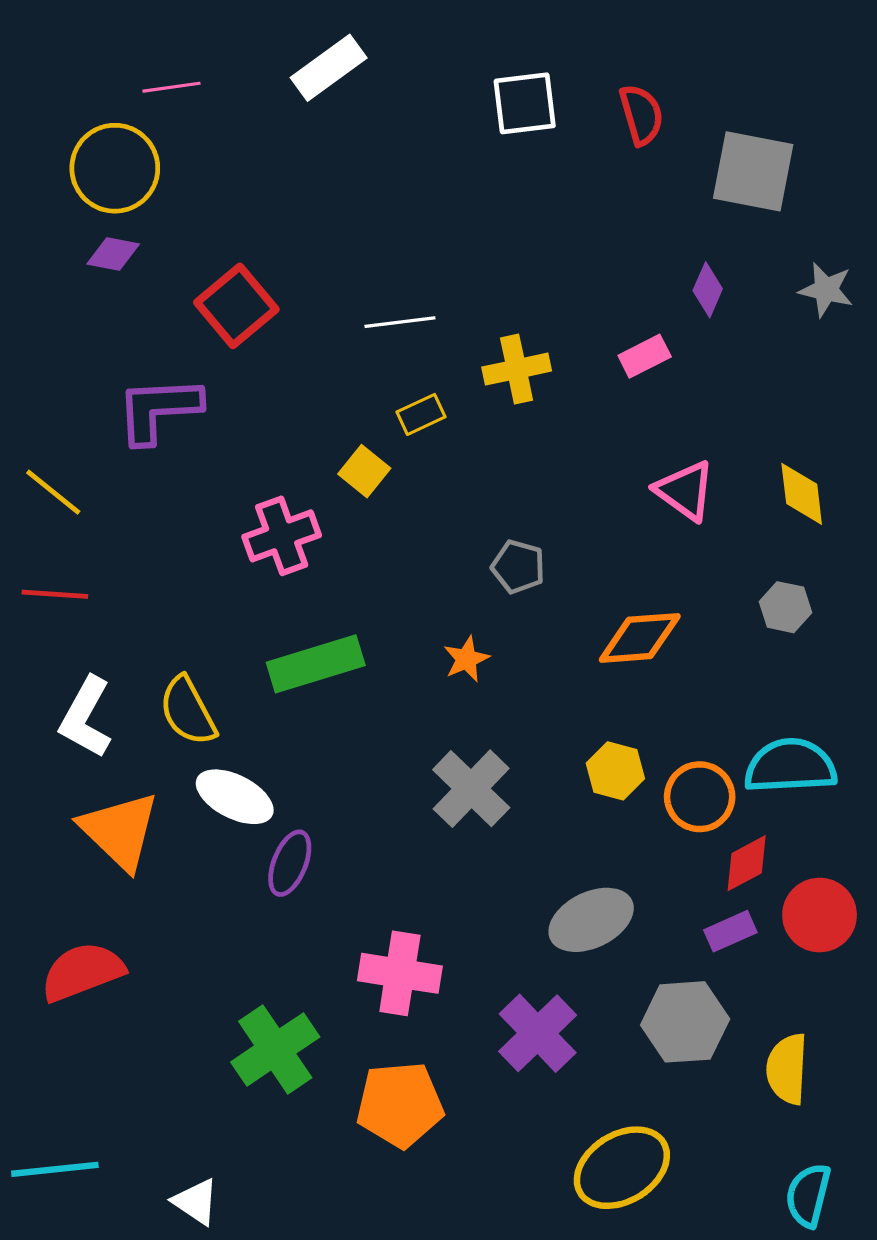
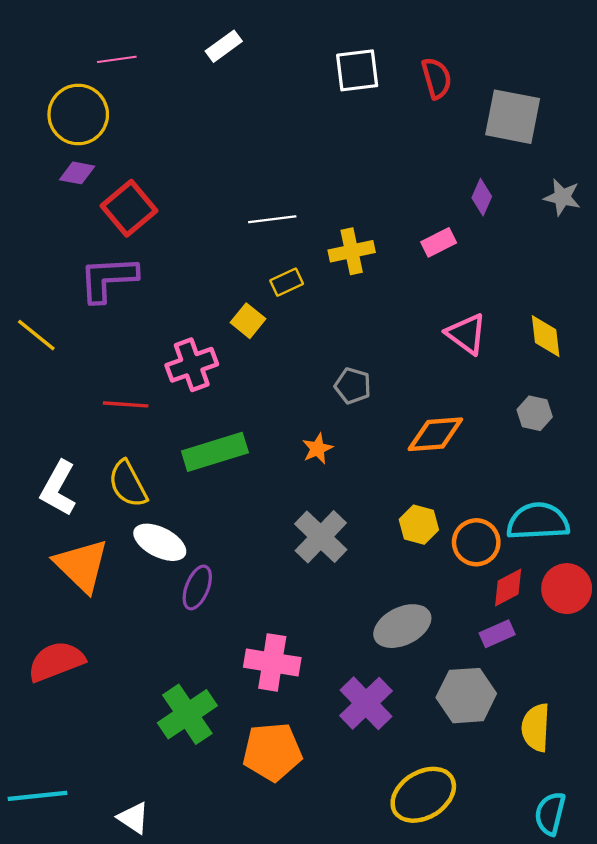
white rectangle: (329, 68) -> (224, 46), size x0.7
red square: (236, 306) -> (129, 208), moved
red line: (55, 594) -> (126, 404), moved
red circle: (820, 915) -> (567, 589), moved

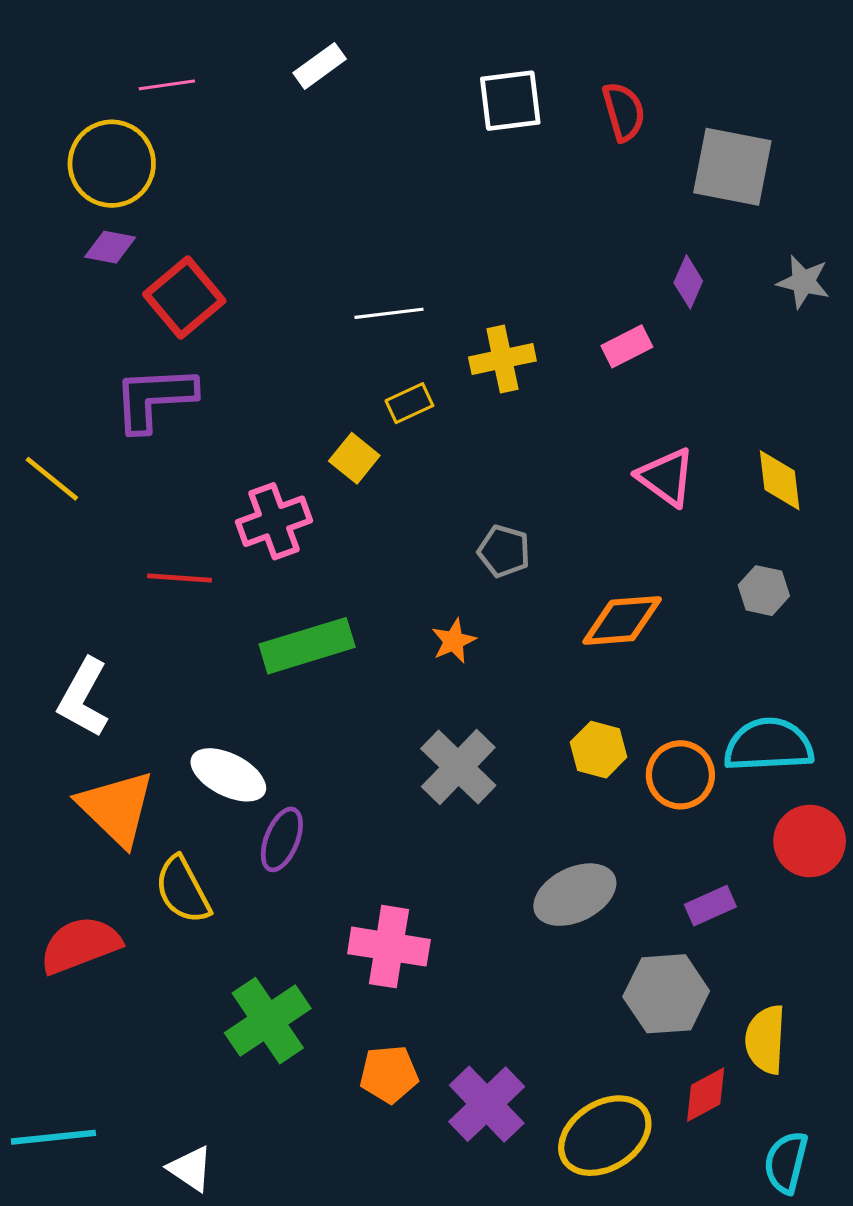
yellow semicircle: (128, 484) -> (183, 890), moved
red diamond: (508, 587) -> (706, 1095), moved
purple cross: (366, 703) -> (487, 1104), moved
orange pentagon: (272, 752) -> (389, 1074), size x0.7

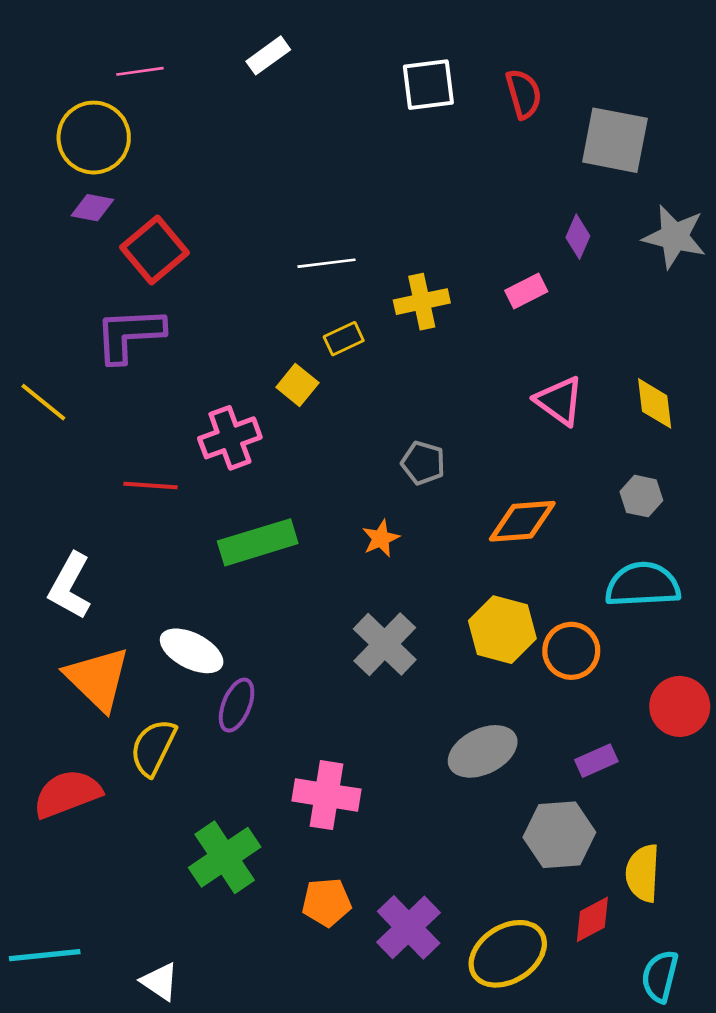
gray star: (803, 282) -> (674, 237), size x1.4
cyan semicircle: (769, 745) -> (643, 585), moved
yellow hexagon: (599, 750) -> (502, 630), size x1.4
yellow semicircle: (183, 890) -> (153, 747), turned 54

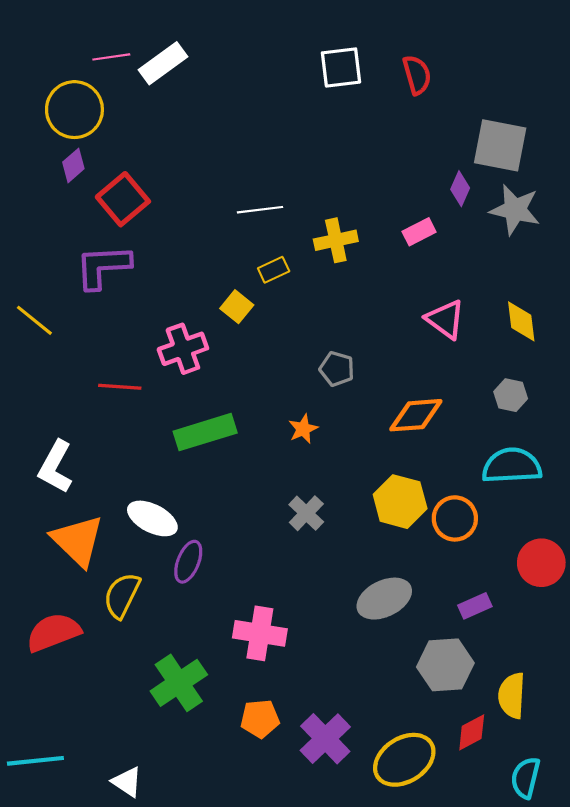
white rectangle: (268, 55) -> (163, 63), moved, size x1.4
gray square: (615, 140) -> (500, 145), moved
purple diamond: (92, 208) -> (73, 165), turned -52
gray star: (674, 237) -> (515, 210), moved
gray cross: (385, 644) -> (306, 513), size x0.7

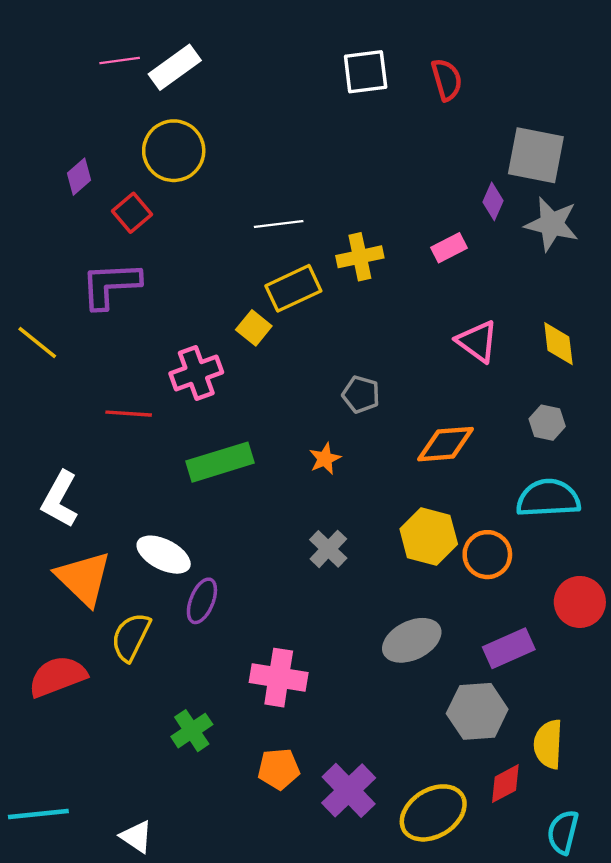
yellow circle: (74, 110) -> (174, 151), moved
red square: (123, 199) -> (132, 213), size x0.7
yellow rectangle: (274, 270) -> (293, 288), size x1.6
purple rectangle: (475, 606) -> (509, 648), size x1.4
green cross: (179, 683) -> (192, 731), size x0.7

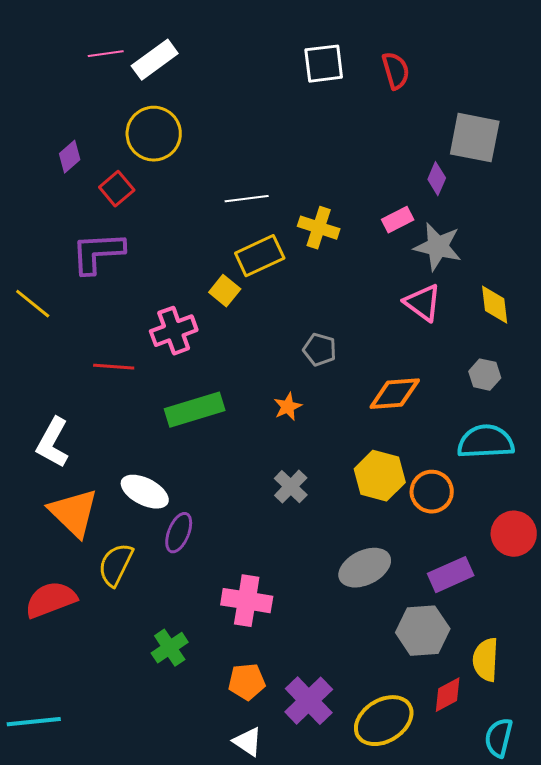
gray star: (552, 224) -> (438, 247), moved
yellow cross: (360, 257) -> (319, 228), turned 30
white triangle: (136, 837) -> (248, 742), moved

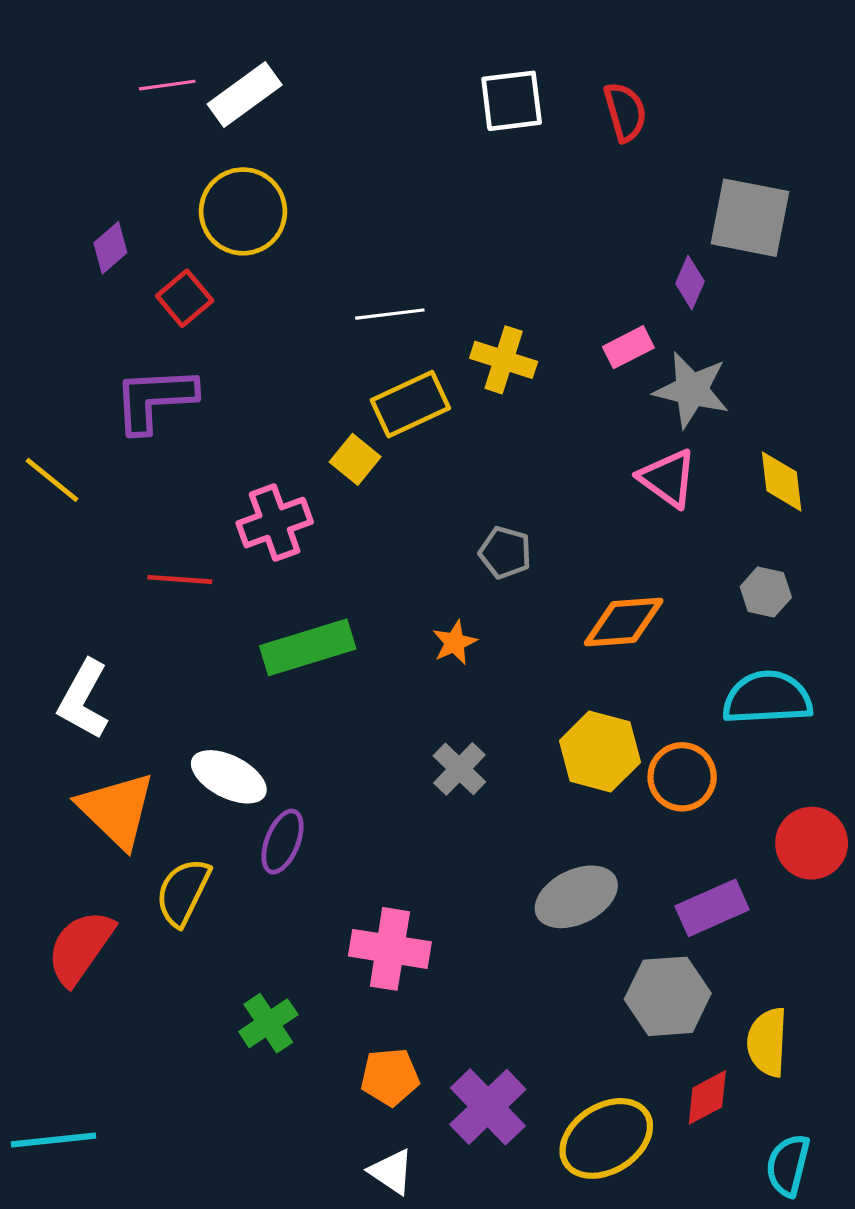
red semicircle: (51, 600) -> (80, 947), turned -34

